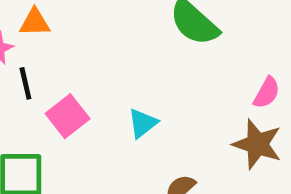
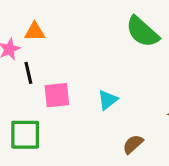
pink square: (68, 116) -> (57, 95), turned 32

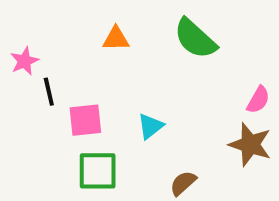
orange triangle: (35, 32) -> (116, 39), moved
green square: (25, 135) -> (98, 171), moved

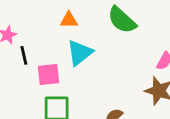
cyan triangle: (151, 126) -> (80, 53), moved, size x1.5

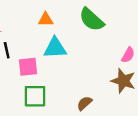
cyan triangle: (80, 53) -> (55, 48), turned 35

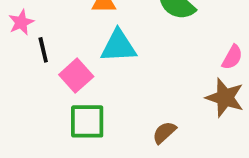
pink square: (28, 67) -> (76, 76), turned -36

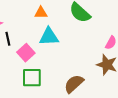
brown semicircle: (164, 132) -> (74, 84), size x1.5

